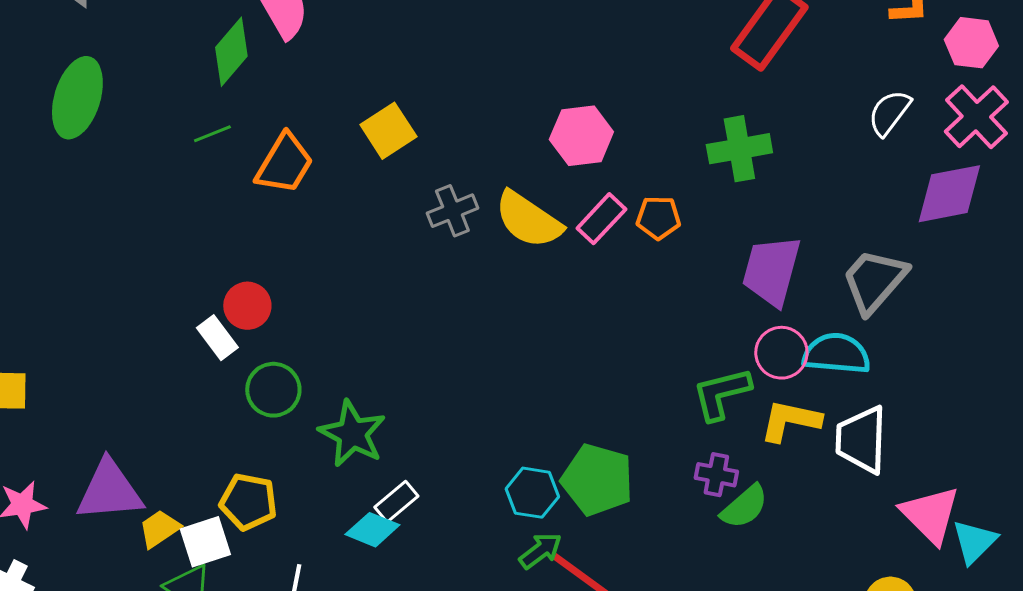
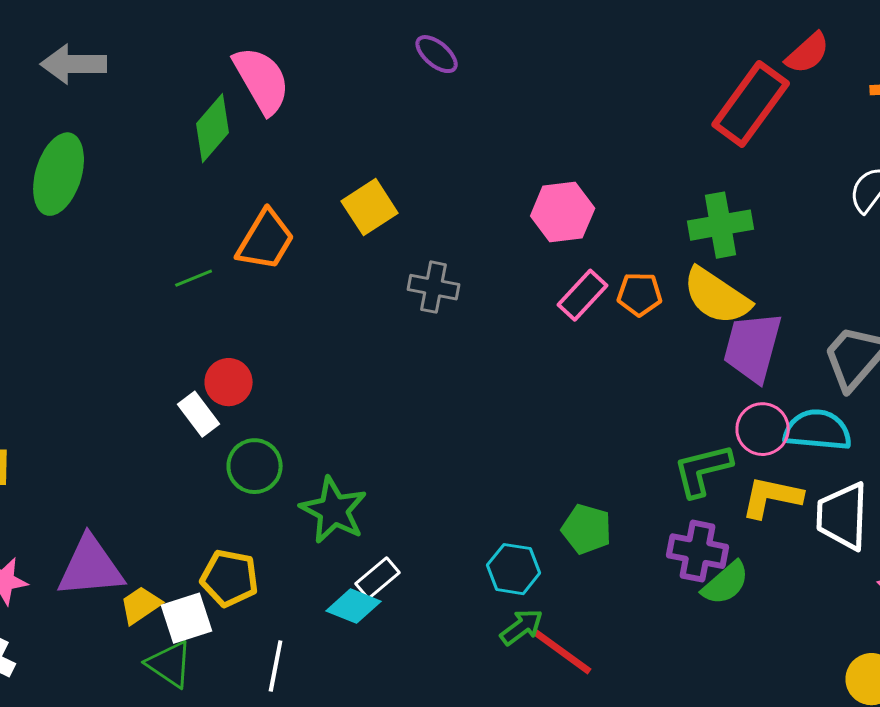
green line: (212, 134) -> (194, 278), moved
gray cross: (452, 211) -> (434, 287), turned 33
yellow semicircle: (528, 220) -> (717, 296), moved
purple cross: (716, 475) -> (698, 551), size x1.4
green pentagon: (597, 480) -> (587, 529), moved, size x0.7

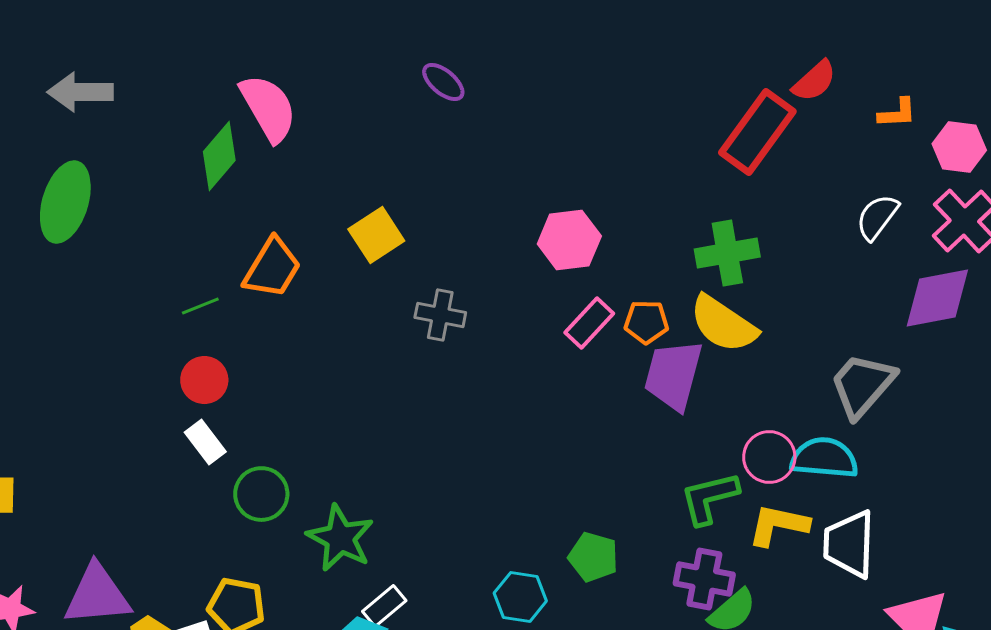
purple trapezoid: (753, 347) -> (673, 375), moved
red circle: (229, 382) -> (204, 380), moved

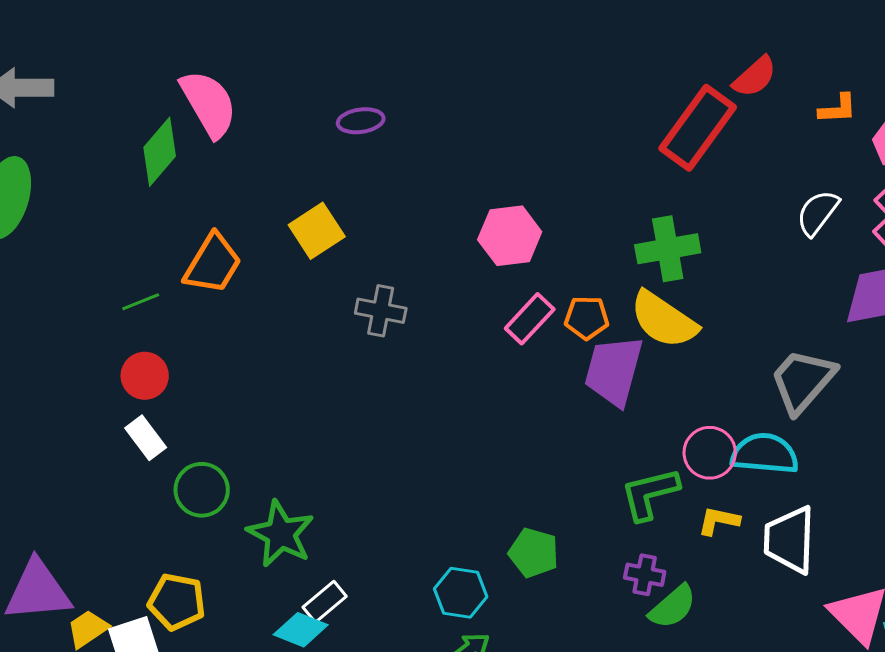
purple ellipse: (443, 82) -> (361, 121), moved, turned -48
yellow L-shape: (778, 525) -> (719, 521), size x0.7
purple cross: (704, 579) -> (645, 575), size x0.7

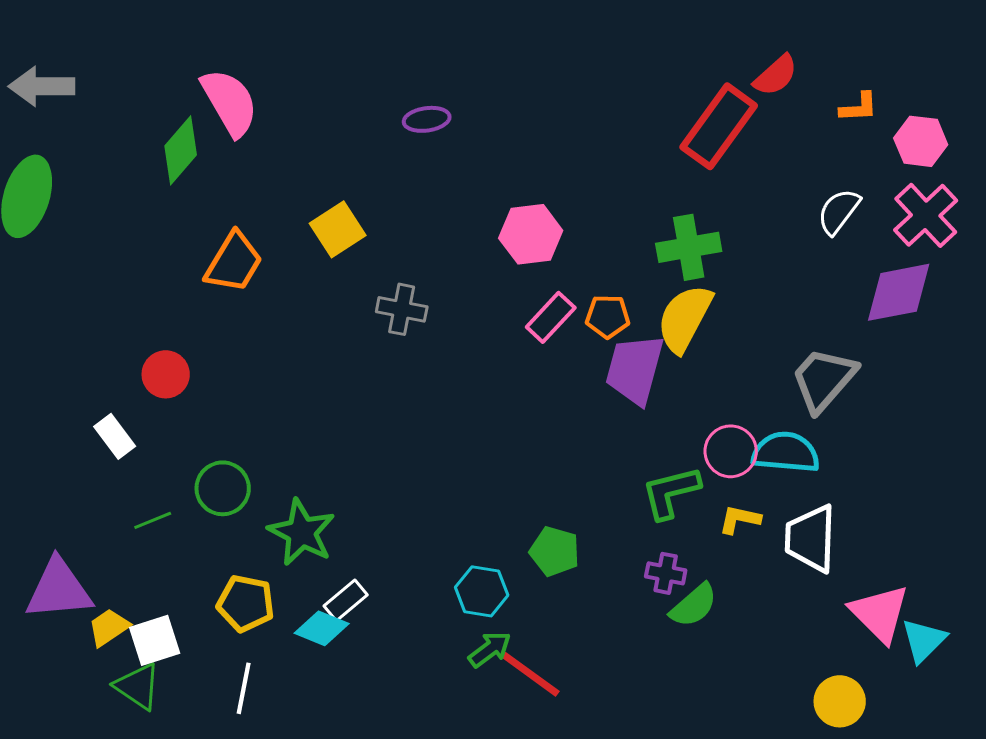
purple ellipse: (361, 121) -> (427, 119), moved
green line: (141, 302) -> (153, 520), moved
yellow semicircle: (664, 320) -> (685, 318), turned 84
white rectangle: (146, 438) -> (115, 436), moved
yellow pentagon: (177, 602) -> (246, 603), moved

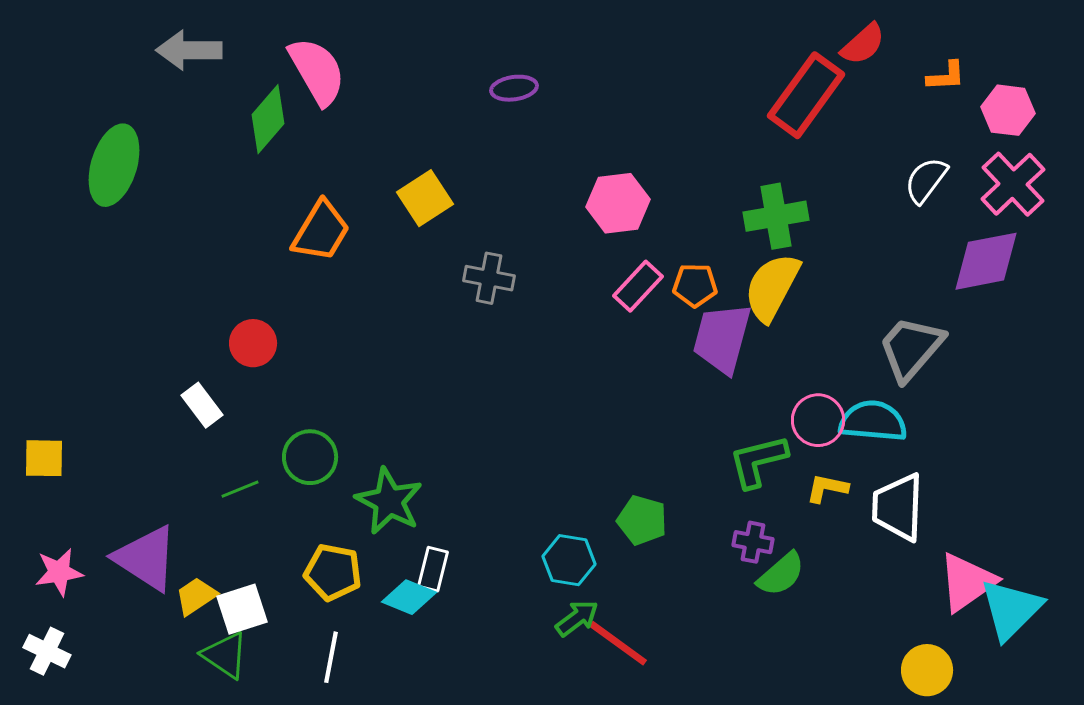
gray arrow: (42, 86) -> (189, 50), moved
purple triangle: (59, 589) -> (146, 558), turned 38
white rectangle: (346, 600) -> (433, 569), turned -36
pink triangle: (880, 613) -> (967, 582), turned 40
cyan triangle: (924, 640) -> (1011, 609), size x1.4

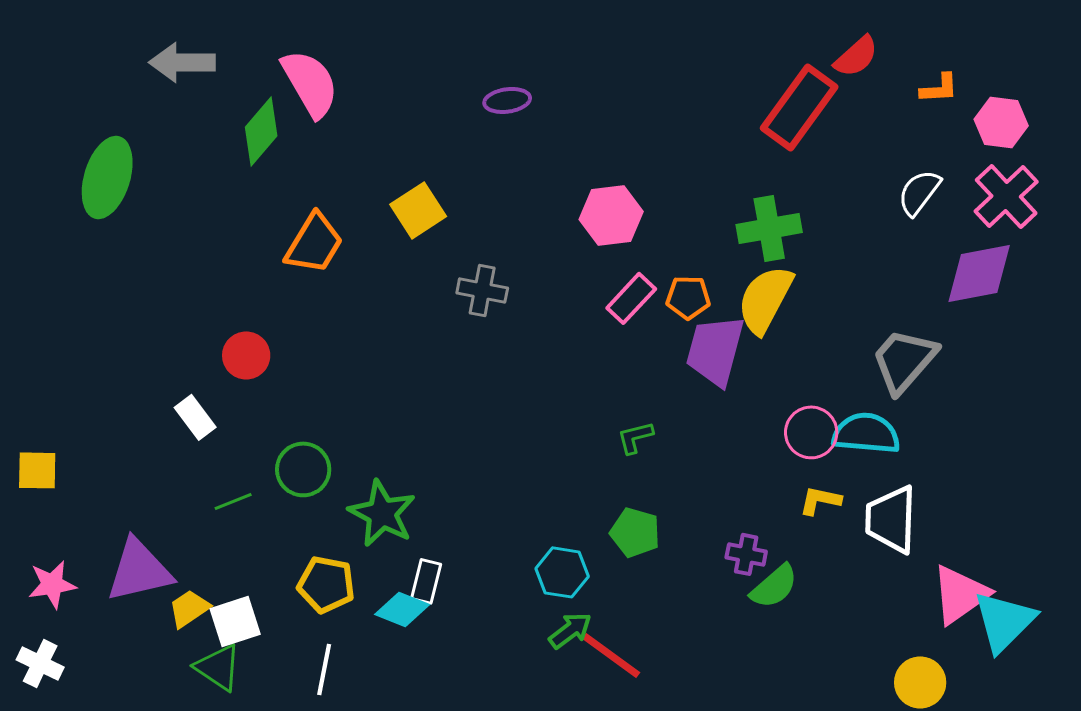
green L-shape: (758, 461) -> (635, 437), moved, size x0.6
purple triangle: (146, 558) -> (139, 570), turned -46

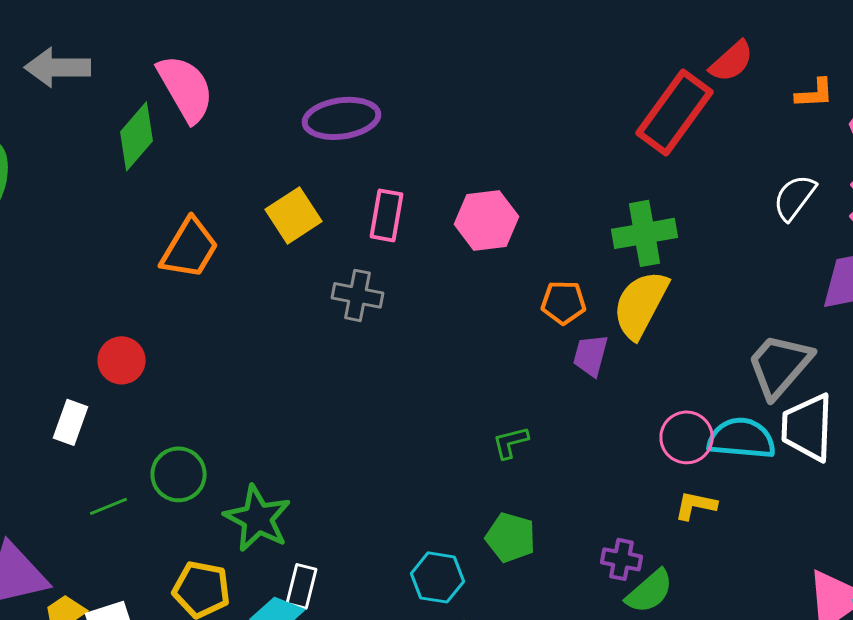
purple ellipse: (507, 100) -> (342, 118), moved, size x1.6
pink rectangle: (631, 298) -> (386, 215), moved, turned -33
purple trapezoid: (715, 350) -> (590, 355), size x0.6
white rectangle: (195, 417) -> (70, 422), turned 57
white trapezoid: (891, 519) -> (808, 427), moved

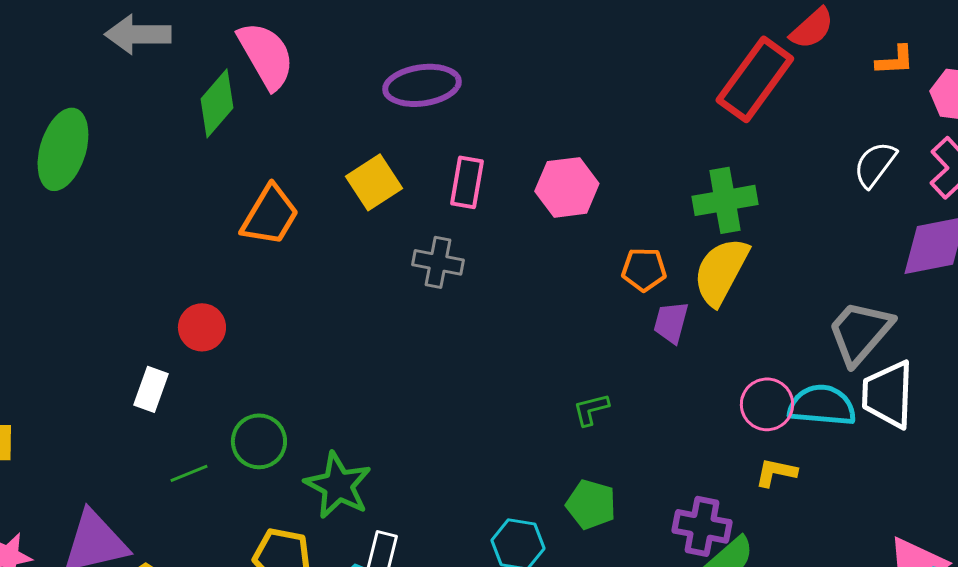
purple cross: (622, 559) -> (702, 526), size x1.4

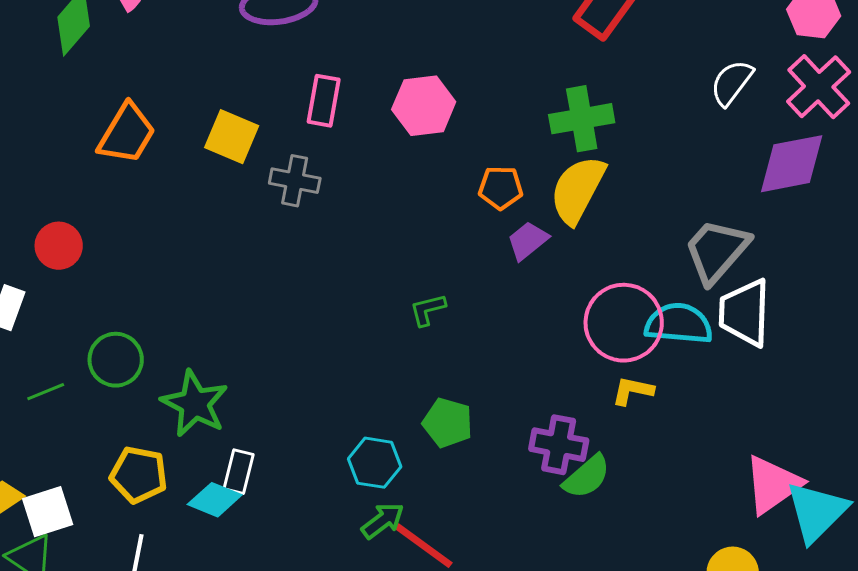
yellow square: (374, 182) -> (232, 137), moved, turned -34
purple trapezoid: (671, 322) -> (528, 241), turned 36
pink circle: (767, 404) -> (624, 323), size x1.5
green L-shape: (591, 409) -> (428, 310), moved

